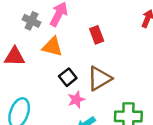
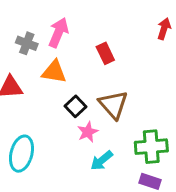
brown triangle: (100, 78) -> (113, 105), turned -36

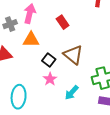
gray cross: (27, 43) -> (10, 24), turned -32
pink star: (88, 132) -> (50, 79), moved

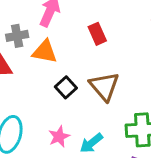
gray cross: (10, 24) -> (17, 36), moved
pink star: (50, 79) -> (59, 137), moved

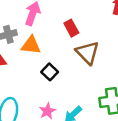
brown triangle: (104, 86) -> (87, 53), moved

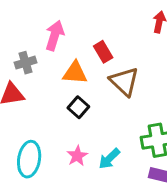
orange triangle: (31, 45) -> (75, 73), moved

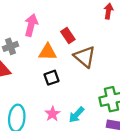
black square: (78, 107) -> (52, 78), turned 32

